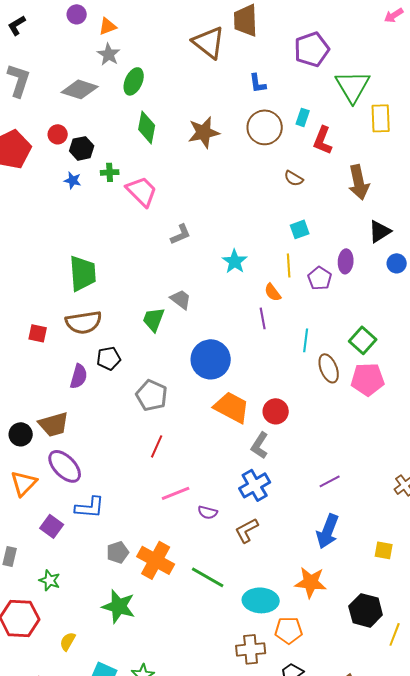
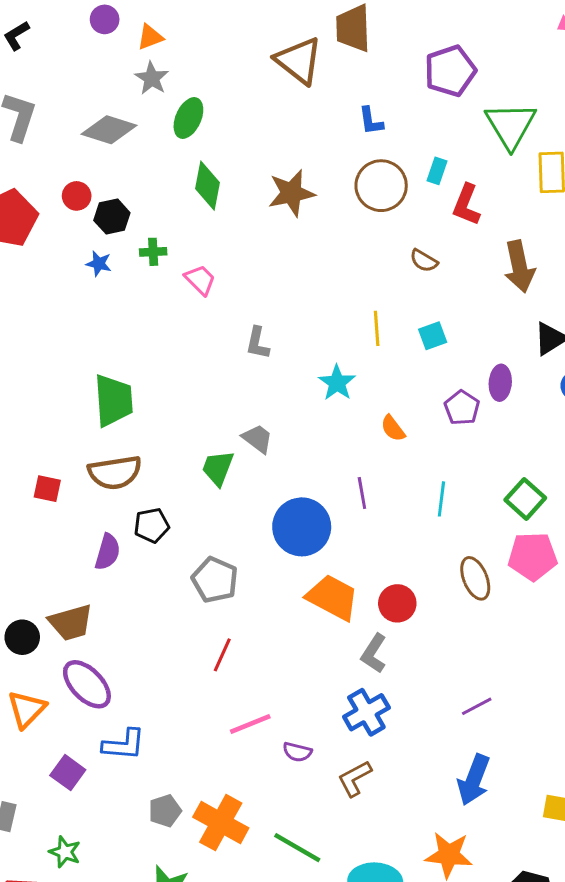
pink trapezoid: (142, 191) -> (200, 280), size x0.7
gray L-shape: (181, 234) -> (258, 343), turned 125
yellow line: (289, 265) -> (377, 328), moved
purple line: (263, 318) -> (362, 493), moved
brown ellipse: (329, 368) -> (475, 578), moved

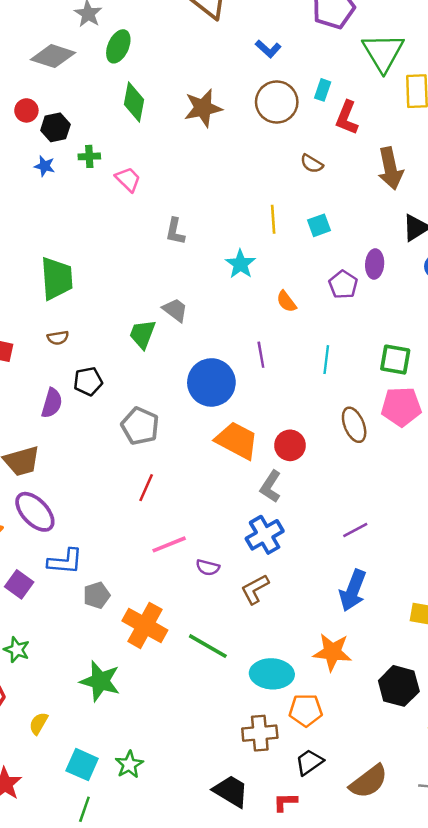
blue L-shape: (371, 121) -> (268, 49), turned -40
brown semicircle: (115, 472) -> (58, 338), size x0.5
green square: (525, 499) -> (395, 360), turned -32
gray pentagon: (165, 811) -> (97, 595), moved

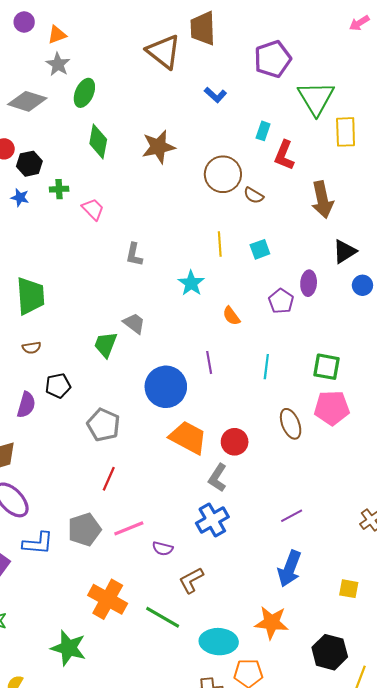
brown circle: (277, 102) -> (223, 174), moved
brown L-shape: (255, 589) -> (191, 580), moved
gray pentagon: (97, 595) -> (84, 530), moved, size x1.4

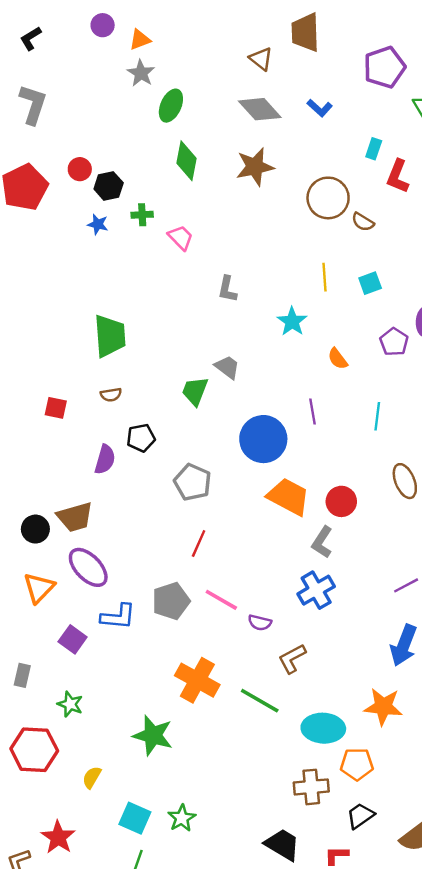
brown triangle: (164, 52) -> (261, 59), size x0.6
gray diamond: (27, 101) -> (260, 109), moved, turned 30
pink line: (129, 528) -> (221, 600), turned 52

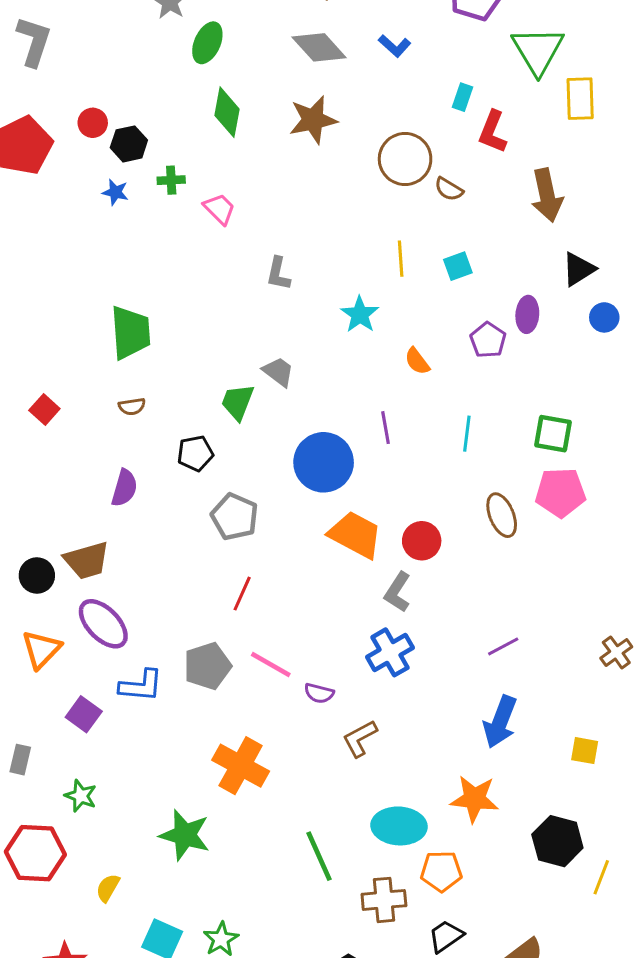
red square: (56, 408) -> (44, 409), moved, turned 30
black pentagon: (141, 438) -> (195, 453), moved
green line: (260, 701) -> (319, 856), moved, turned 36

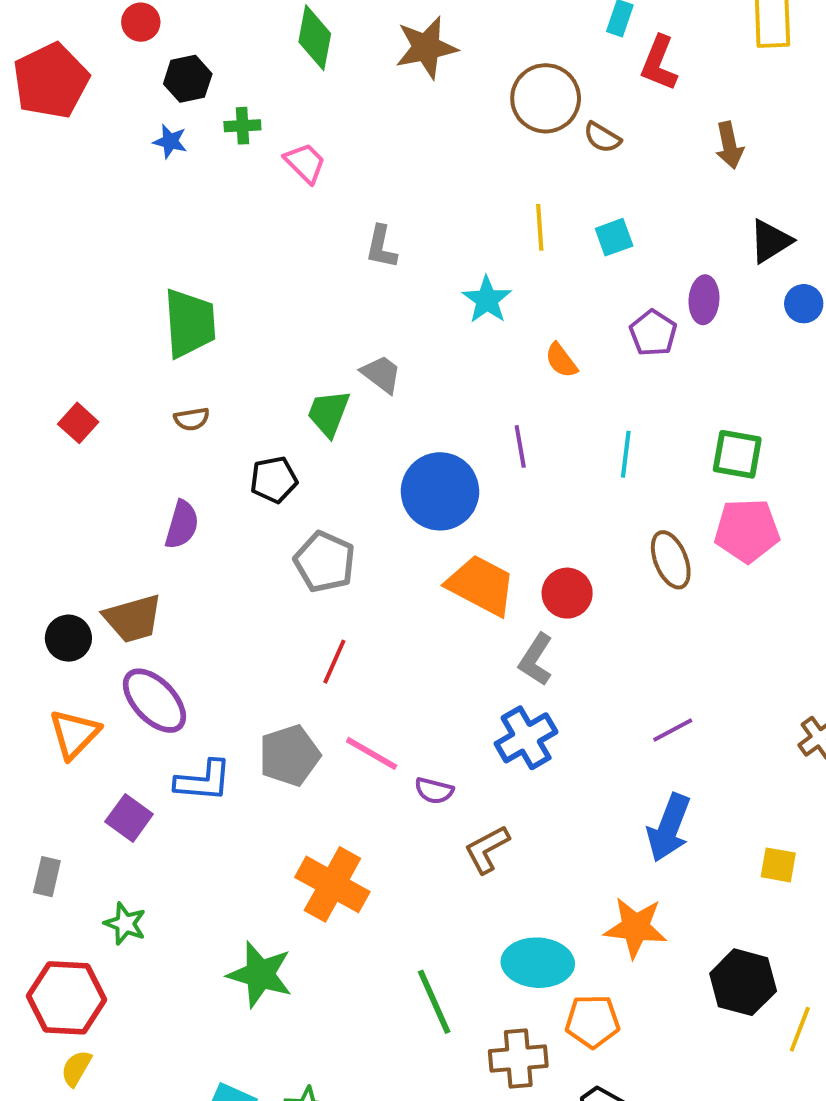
red circle: (93, 123) -> (141, 22), moved
brown arrow: (547, 195) -> (729, 145), size x0.7
yellow semicircle: (108, 888) -> (76, 1068), moved

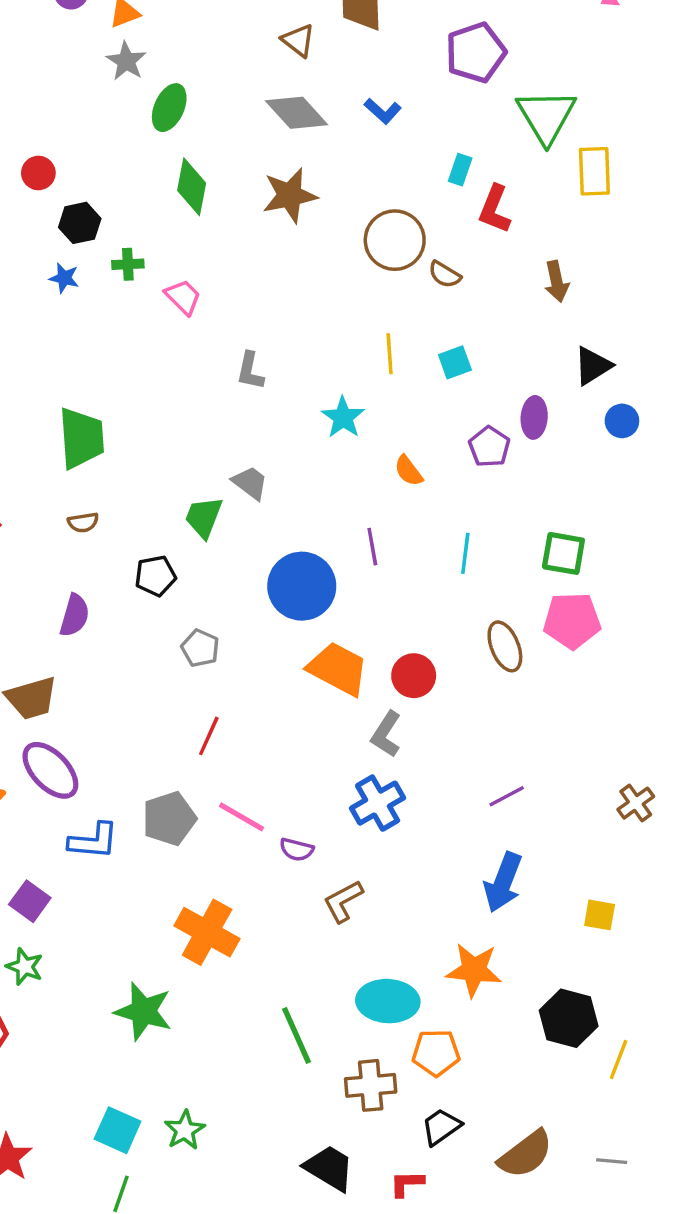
gray pentagon: (325, 562) -> (200, 648), size x0.7
purple square: (129, 818) -> (30, 901), moved

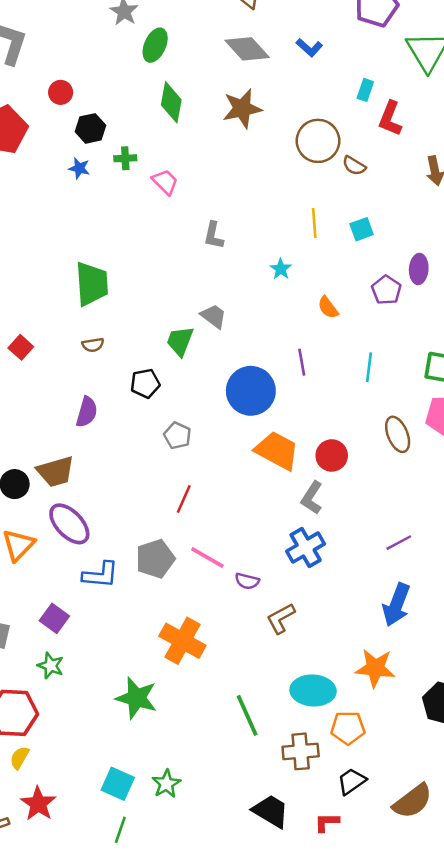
cyan star: (343, 417) -> (281, 269), size x0.7

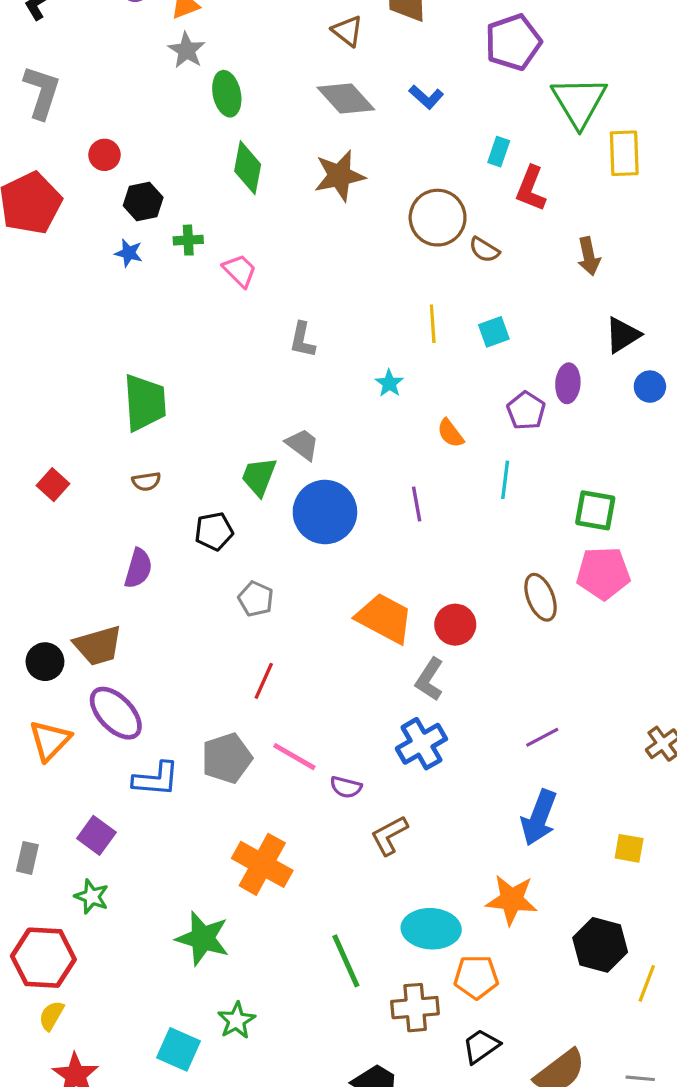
green ellipse: (155, 45) -> (227, 94), turned -36
cyan line: (369, 367) -> (505, 480), moved
blue circle: (251, 391) -> (325, 512), moved
green star: (166, 784) -> (236, 1020), moved

